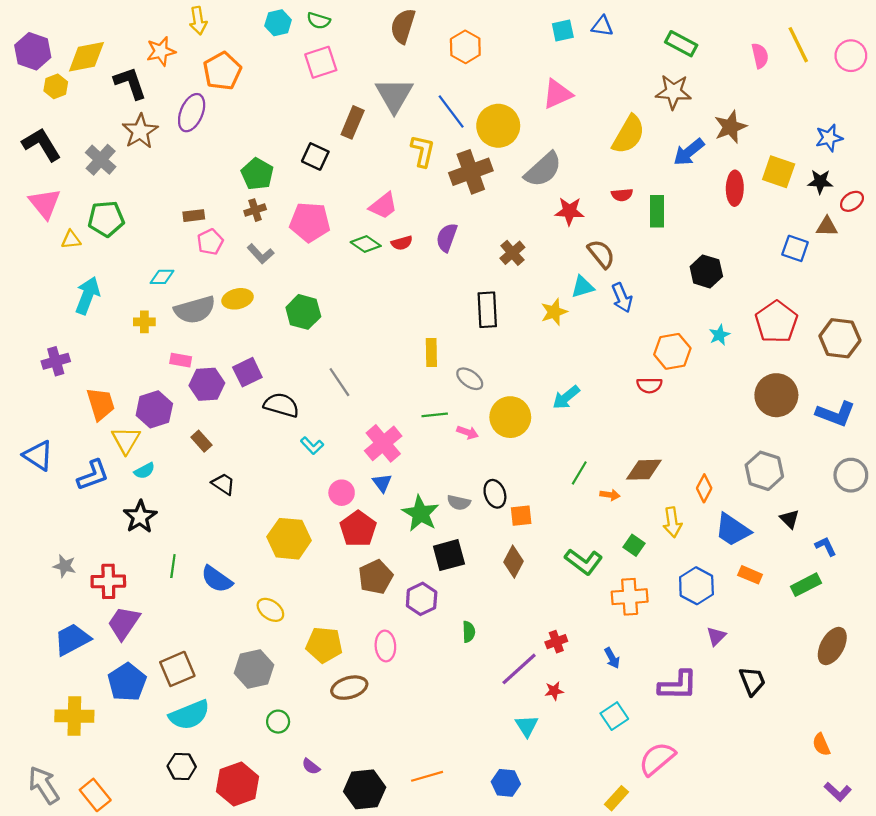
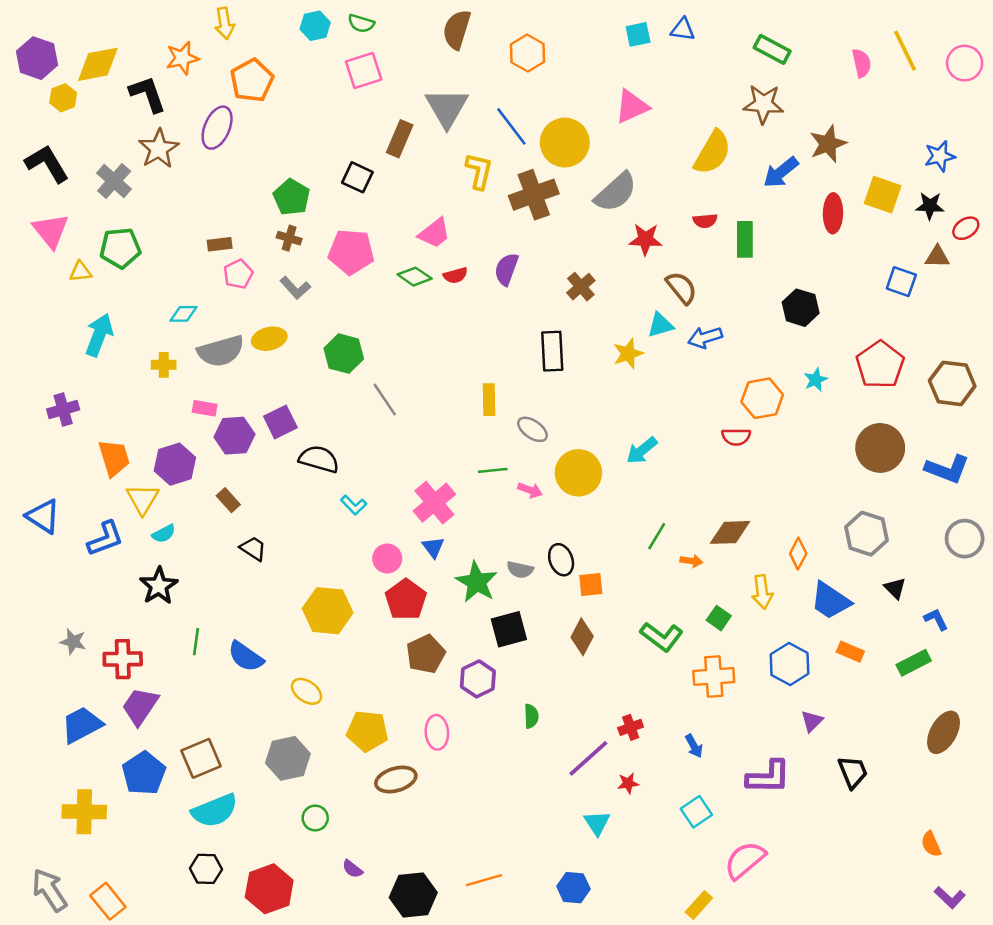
brown cross: (255, 210) -> (289, 238), turned 35
blue arrow: (622, 298) -> (705, 337), turned 96
gray line: (339, 382) -> (385, 400), moved

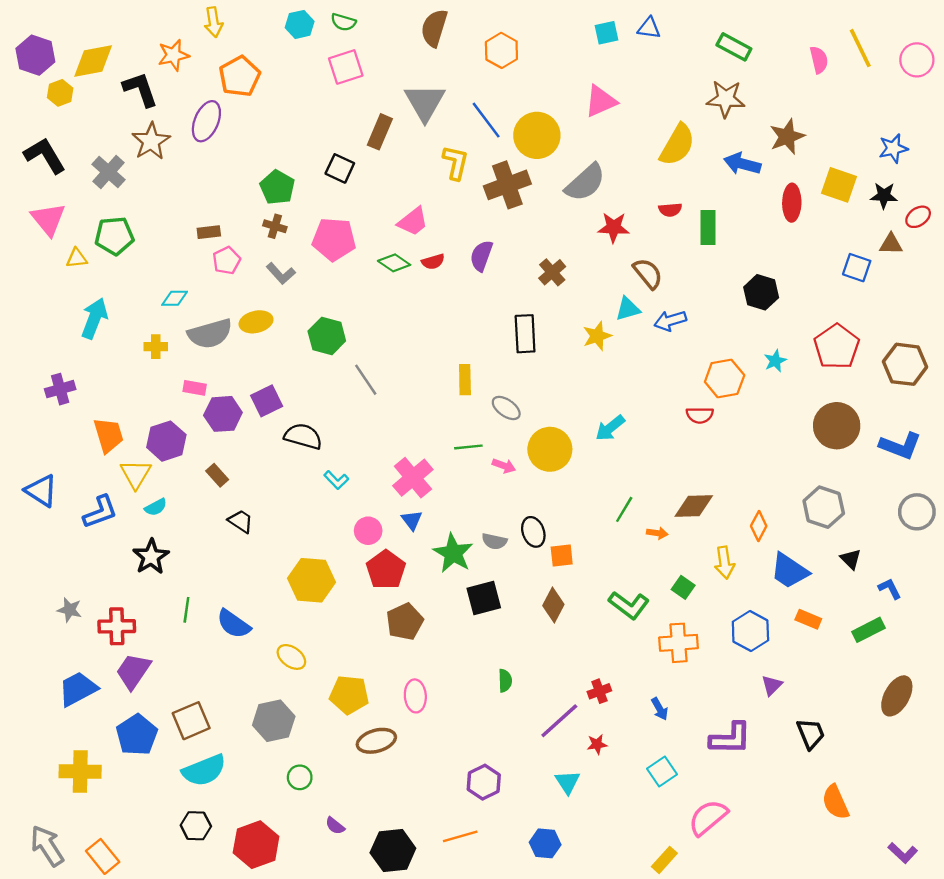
blue arrow: (781, 172) -> (742, 164), turned 54
purple hexagon: (478, 679) -> (484, 782), moved
orange semicircle: (931, 844) -> (835, 802), moved, size x1.4

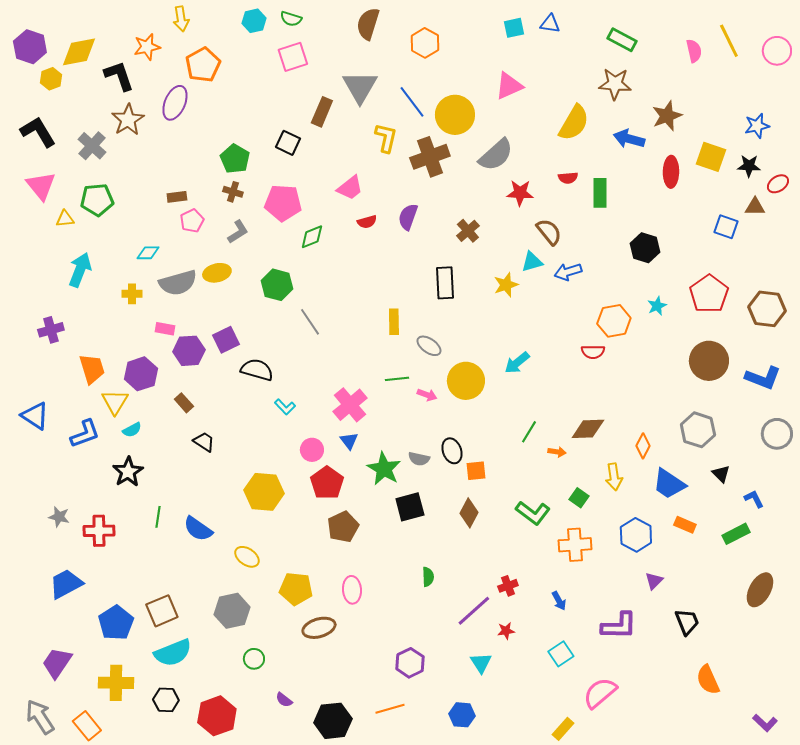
green diamond: (394, 263) -> (312, 237), moved, turned -56
gray L-shape: (281, 273) -> (238, 232), turned -80
purple trapezoid: (133, 671) -> (57, 663), moved
yellow cross: (80, 771) -> (116, 683), moved

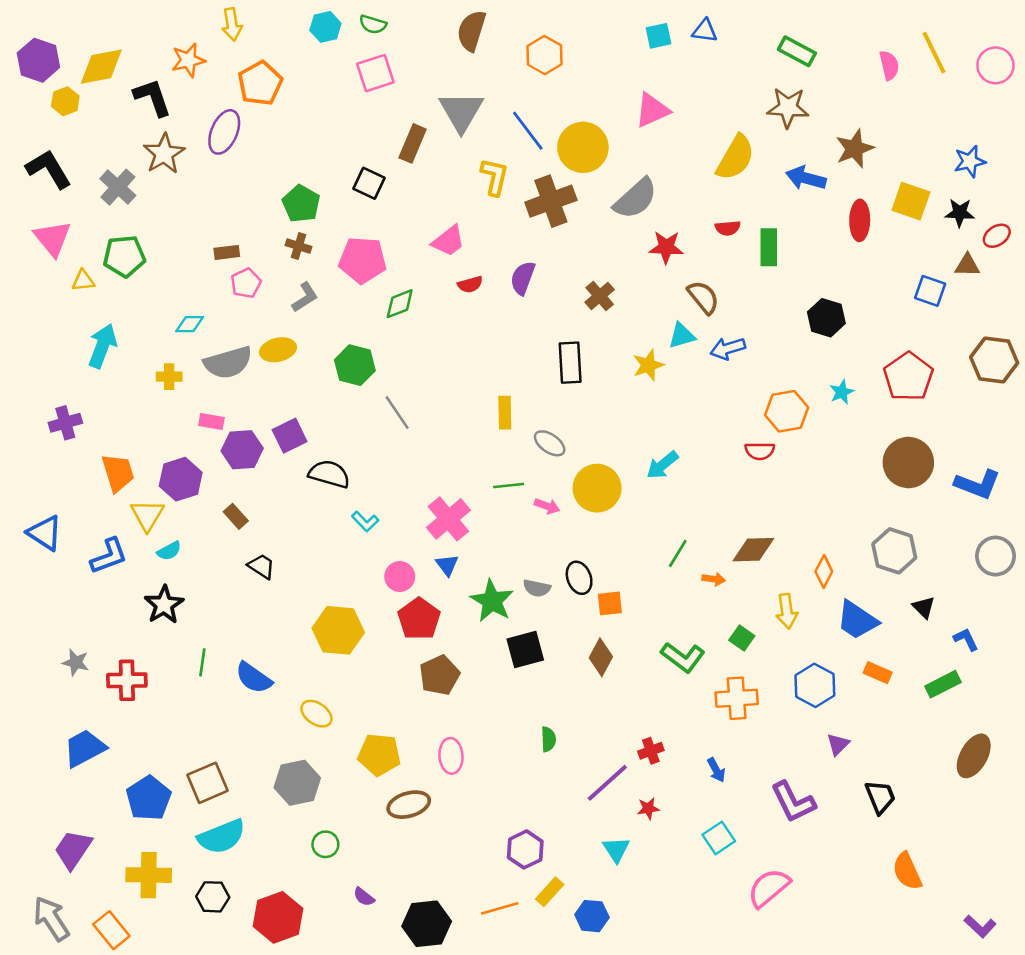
brown hexagon: (767, 309) -> (994, 360), moved
purple L-shape: (619, 626) -> (793, 802), turned 63
yellow rectangle: (563, 729) -> (550, 892), moved

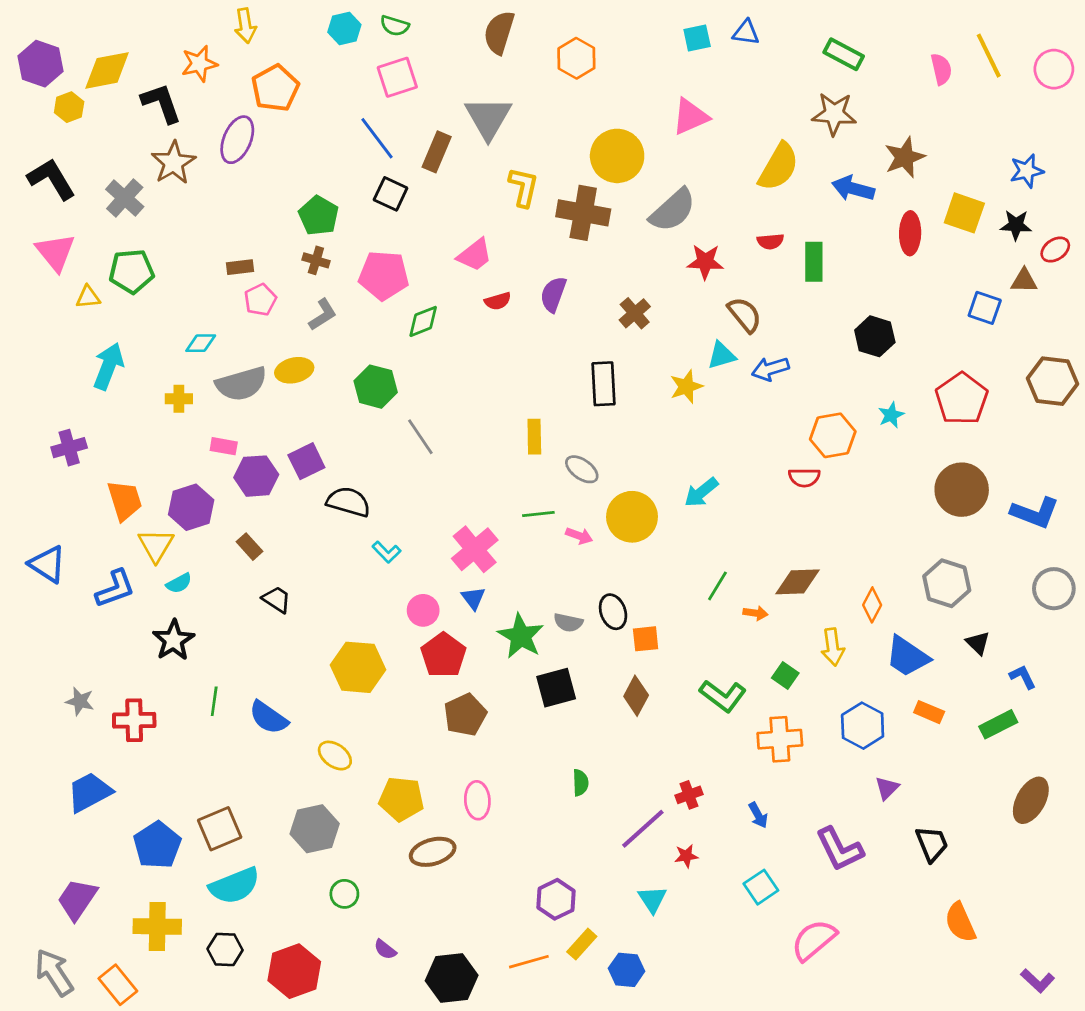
blue line: (528, 131) -> (377, 138), moved
brown cross: (551, 201) -> (583, 213), turned 30

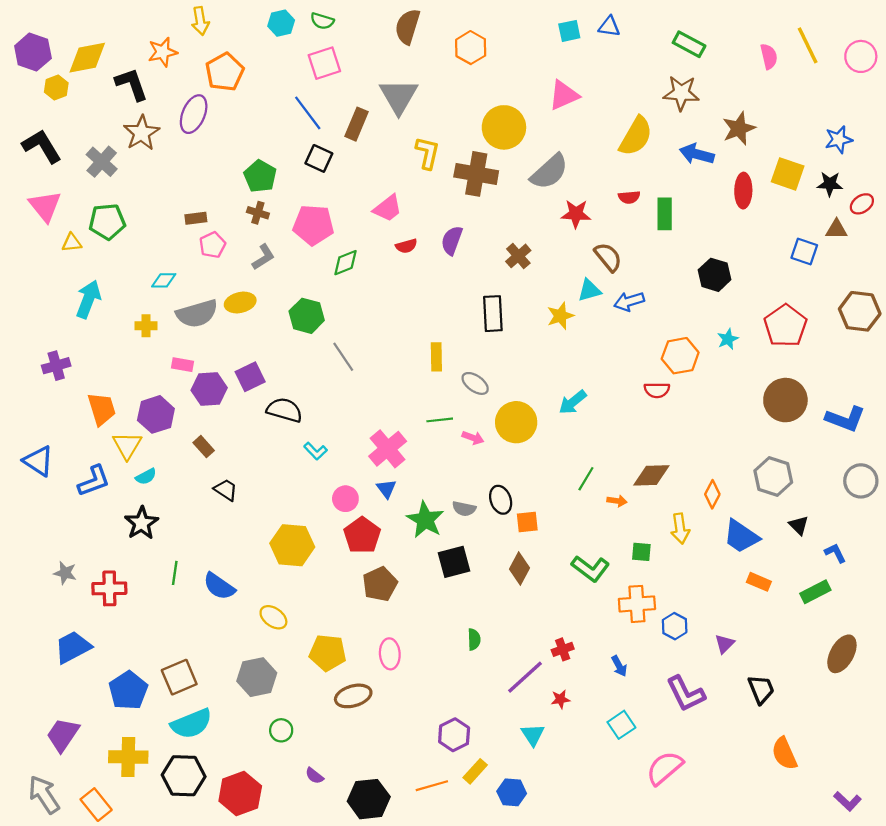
green square: (785, 675) -> (641, 552), turned -30
blue hexagon: (863, 726) -> (675, 626), moved, size x0.7
black hexagon: (225, 949) -> (184, 776), size x1.5

